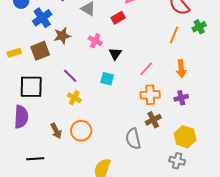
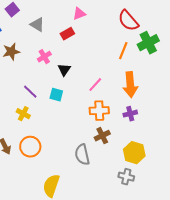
green cross: (199, 27) -> (148, 43), size x1.5
pink cross: (95, 41) -> (44, 57), turned 32
orange arrow: (181, 69) -> (130, 85), size x1.4
purple line: (70, 76) -> (30, 92), moved

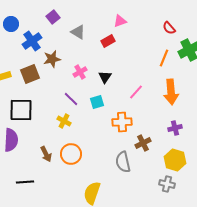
red semicircle: (128, 21) -> (169, 28), size x0.6
pink cross: (44, 57) -> (80, 72), moved
cyan square: (56, 95) -> (97, 102), turned -32
orange cross: (99, 111) -> (122, 122), moved
purple cross: (130, 114) -> (175, 128), moved

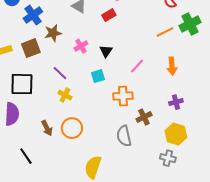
orange line: (164, 58) -> (165, 32), turned 42
orange arrow: (171, 92) -> (172, 66), size x0.7
purple line: (71, 99) -> (60, 73), moved
black line: (25, 182) -> (26, 156), turned 60

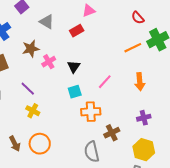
brown star: (53, 33) -> (31, 49), moved
cyan square: (98, 76) -> (75, 92), moved

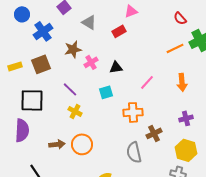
black triangle: (74, 67) -> (116, 67), turned 48
cyan square: (75, 92) -> (106, 92), moved
brown arrow: (15, 144) -> (57, 144), turned -70

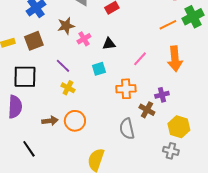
orange arrow: (182, 82) -> (175, 59), size x1.4
purple cross: (186, 118) -> (162, 95), moved
brown cross: (154, 133) -> (147, 110), turned -35

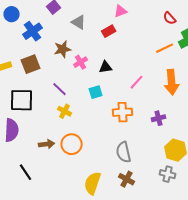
brown cross: (147, 110) -> (127, 179), moved

